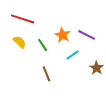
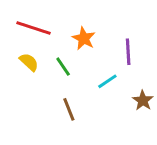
orange star: (63, 35) -> (84, 38), moved
purple line: (87, 35) -> (128, 52), turned 60

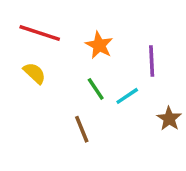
green line: (63, 67) -> (96, 89), moved

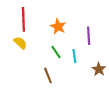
red line: (40, 33) -> (23, 19), turned 70
cyan line: (127, 96) -> (74, 56), turned -64

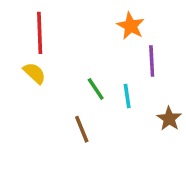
orange star: (58, 27) -> (131, 26), moved

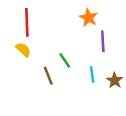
cyan line: (127, 96) -> (92, 75), moved
brown line: (82, 129) -> (48, 76), moved

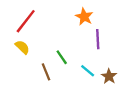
red line: (27, 22) -> (26, 21), turned 40
cyan line: (92, 75) -> (88, 71), turned -42

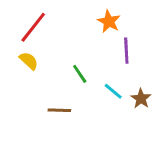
brown line: (46, 72) -> (59, 110), moved, turned -66

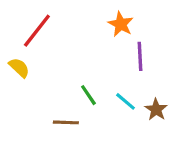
yellow semicircle: (29, 61) -> (19, 68), moved
green line: (80, 74) -> (88, 95), moved

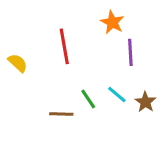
red line: (37, 31) -> (64, 46), moved, turned -48
green line: (88, 95) -> (88, 99), moved

